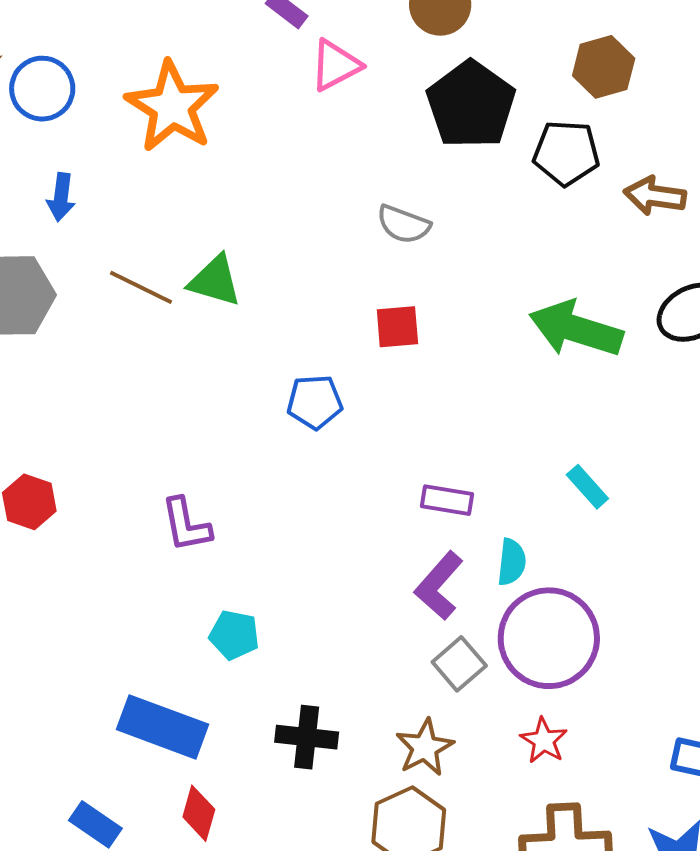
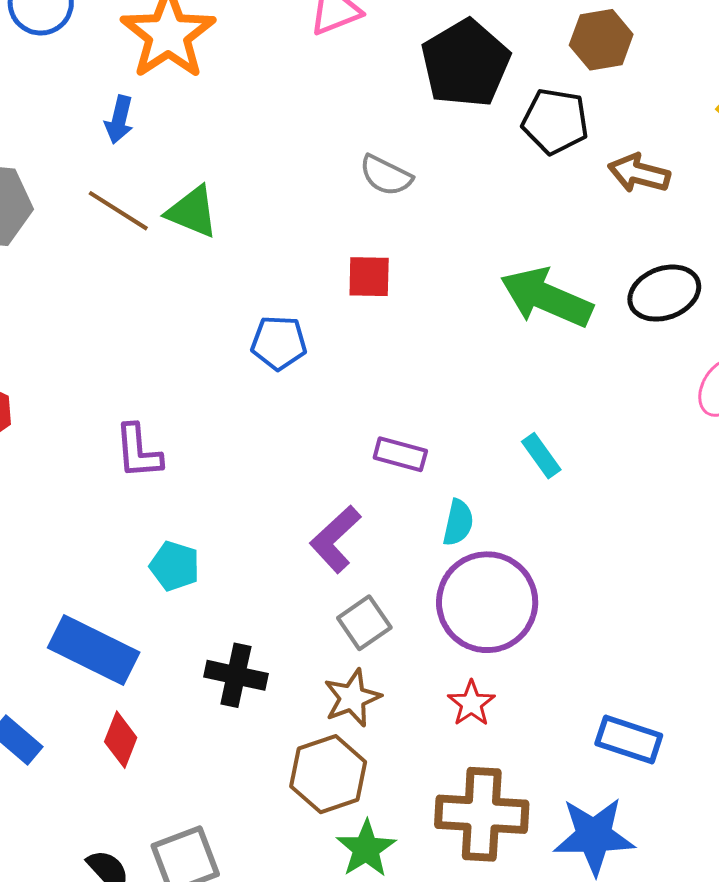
blue arrow: (61, 197) -> (119, 120), moved
purple L-shape: (439, 586) -> (335, 539), moved
gray square: (459, 664) -> (364, 623), moved

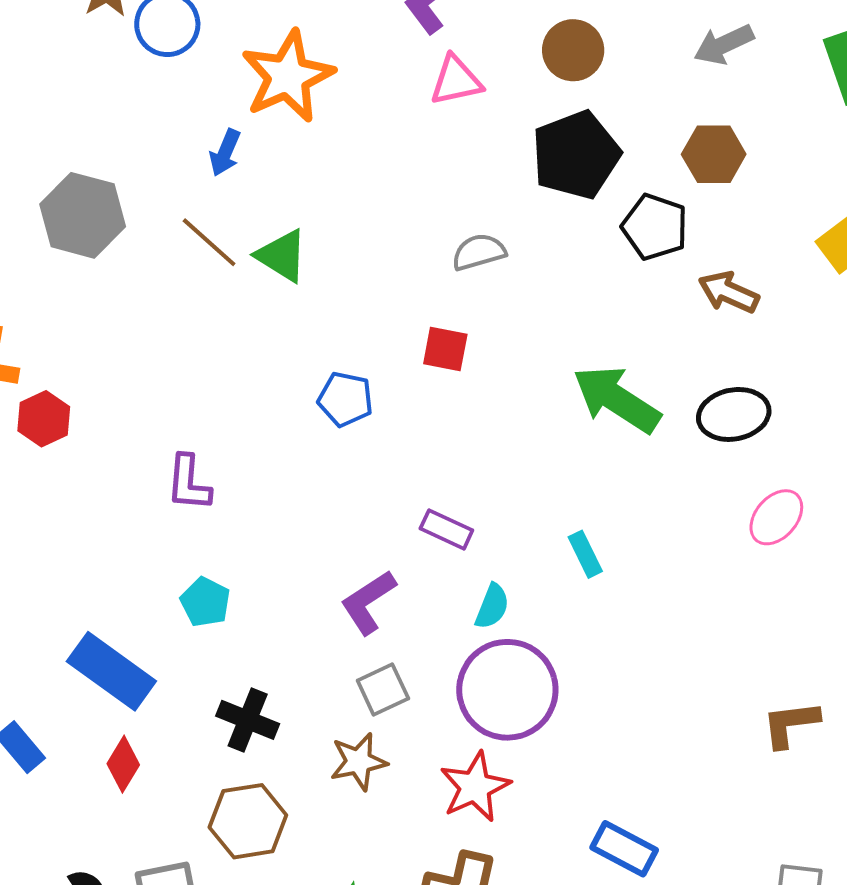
gray semicircle: (386, 175) -> (479, 252), turned 128
red star: (471, 703) -> (475, 787), size x1.5
brown hexagon: (328, 774) -> (248, 821), moved

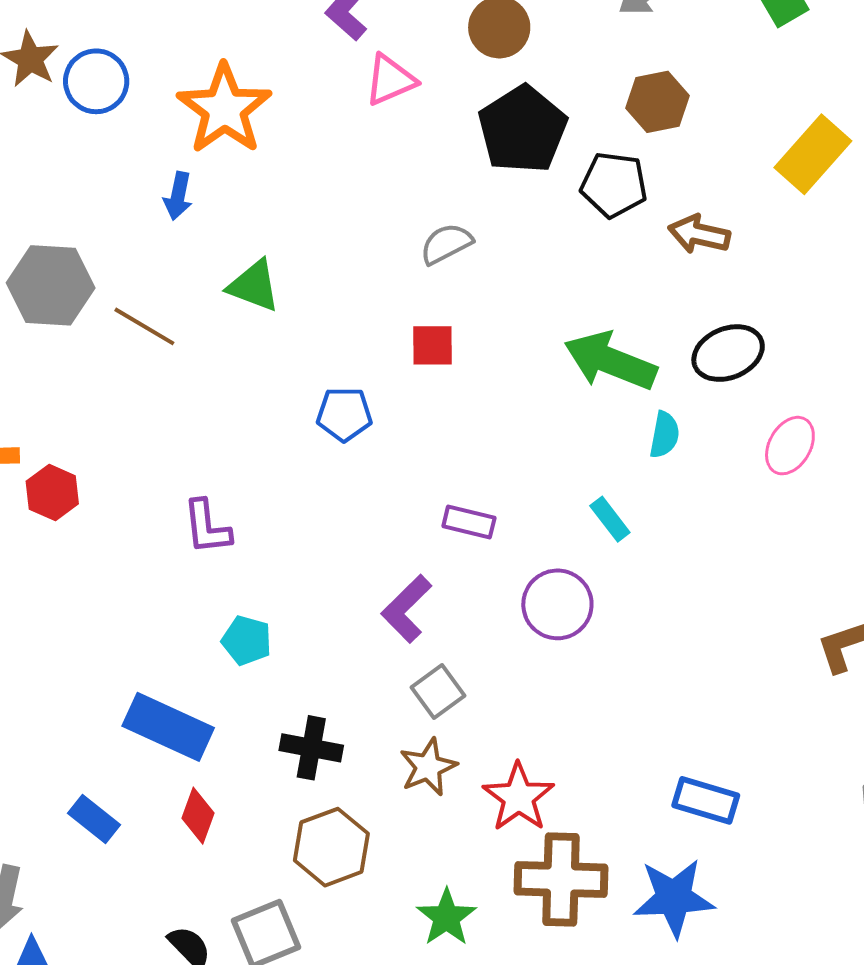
brown line: (209, 242) -> (144, 326), moved
cyan semicircle: (492, 606) -> (664, 435), moved
purple circle: (507, 690) -> (557, 604), moved, size x0.7
red star: (475, 787) -> (518, 797), moved

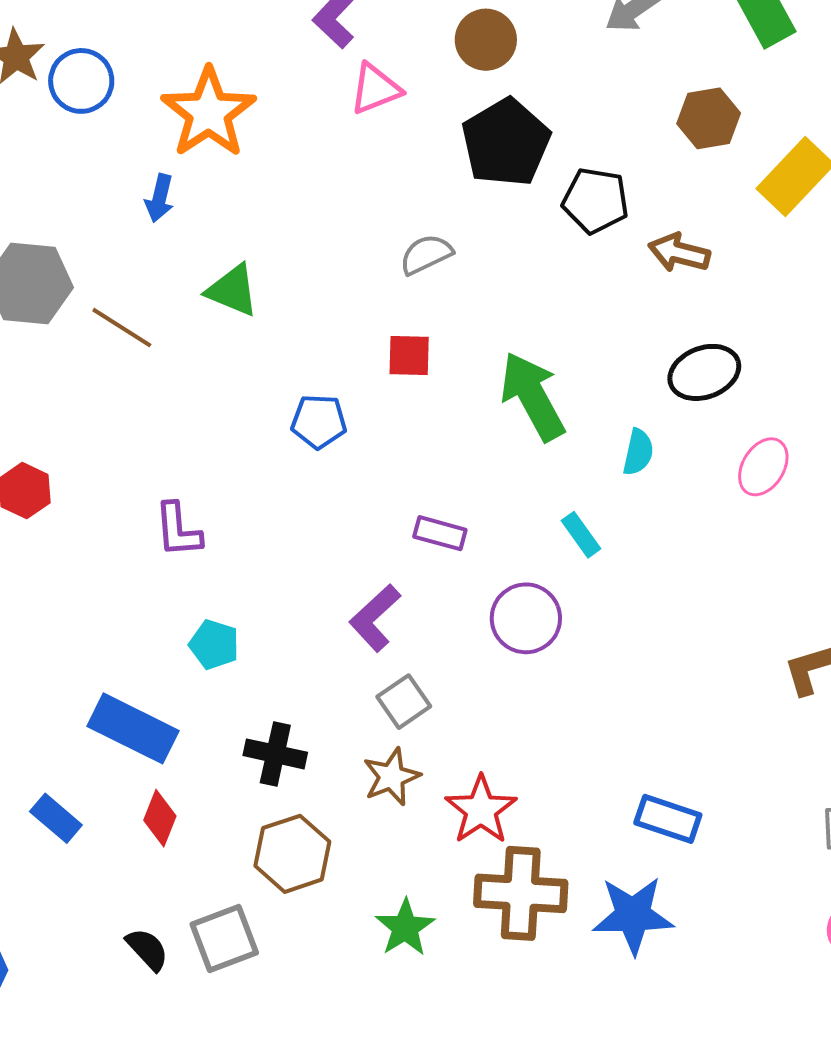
brown hexagon: (657, 102) -> (709, 118), moved
green arrow: (610, 361) -> (533, 396), moved, turned 38

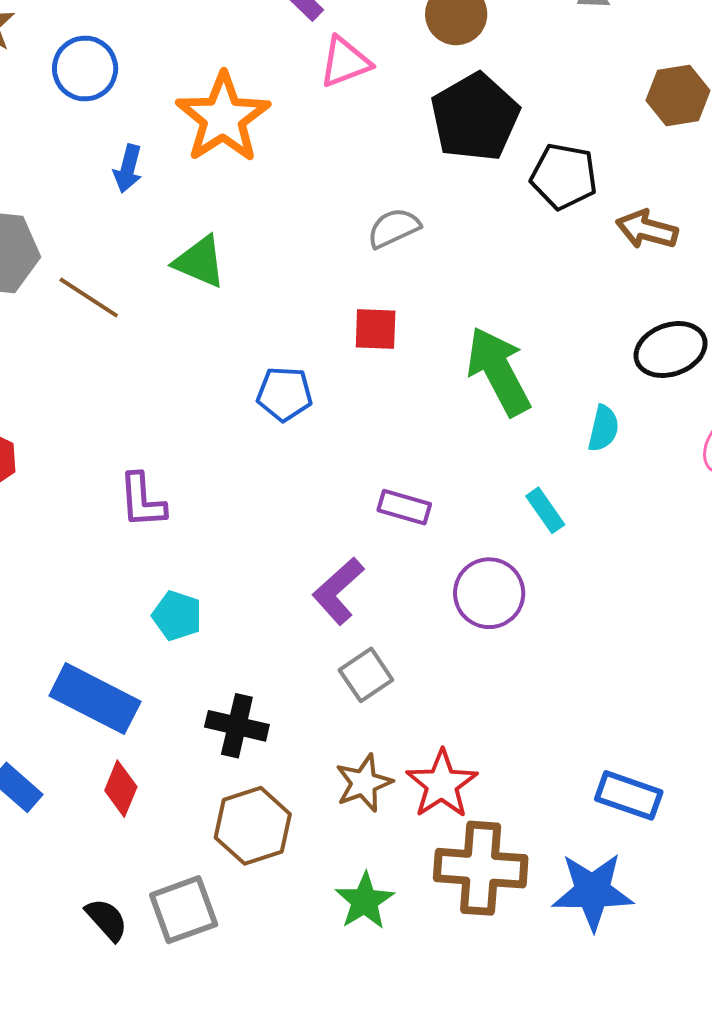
blue circle: (81, 81) -> (85, 68), moved
orange star: (209, 113) -> (223, 118), moved
brown star: (392, 777) -> (364, 783), moved

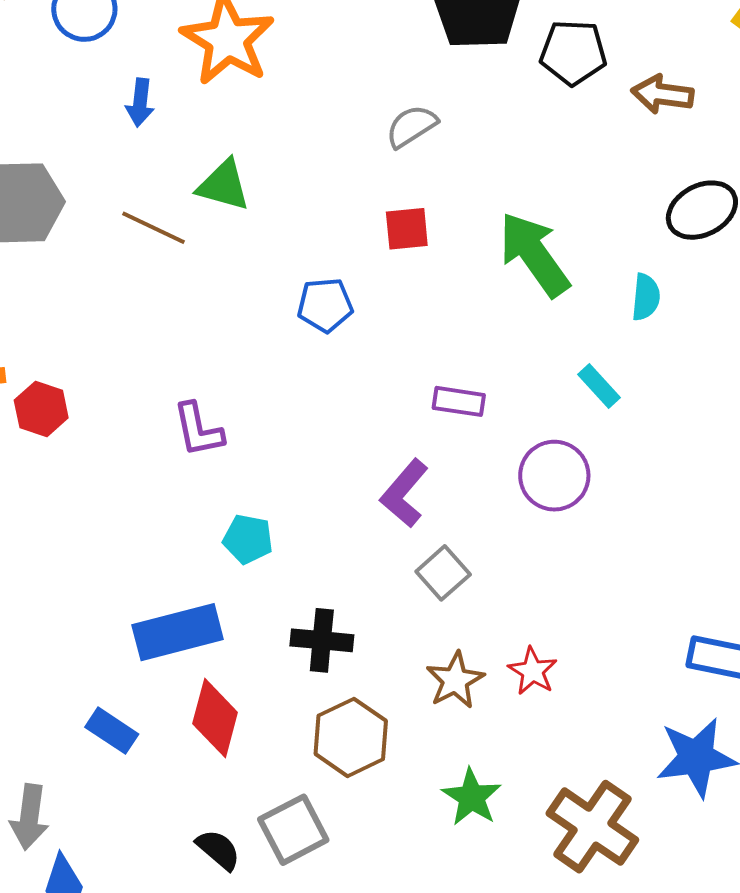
brown line: (89, 298) -> (154, 228), moved
blue rectangle: (95, 699) -> (178, 632), turned -34
red star: (442, 784) -> (533, 671), size x0.7
red diamond: (121, 789) -> (215, 718), size x1.4
brown cross: (481, 868) -> (592, 827), moved, turned 38

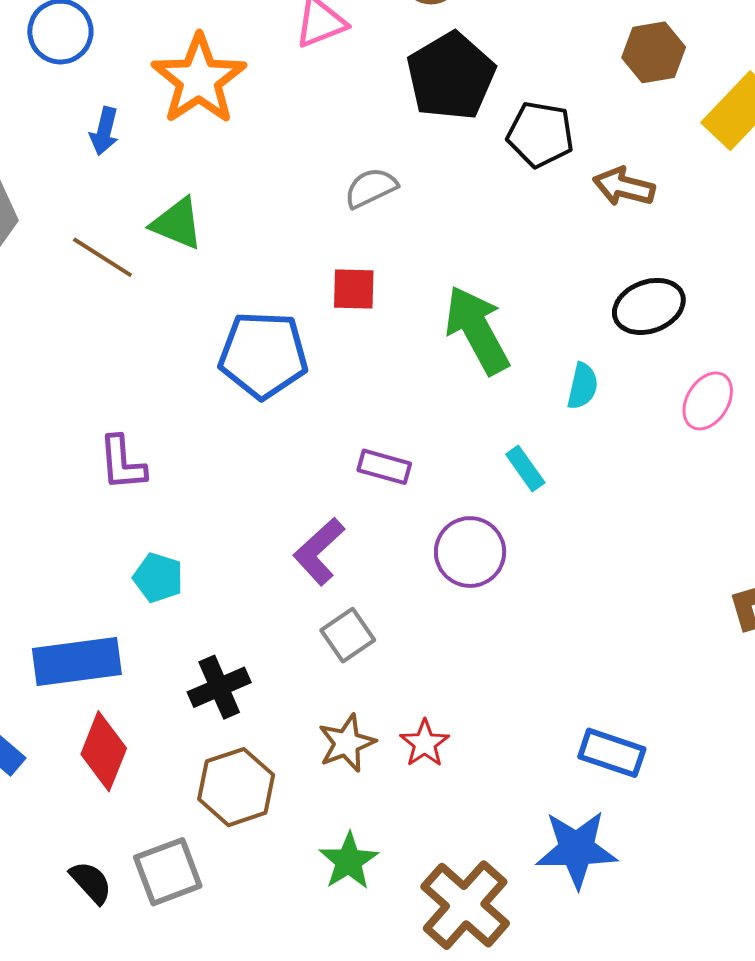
blue pentagon: (325, 305) -> (263, 355), size x1.6
black cross: (322, 640) -> (219, 687), turned -36

